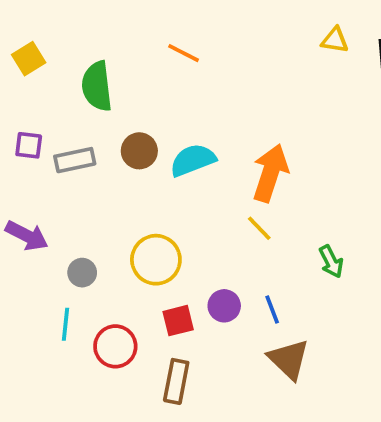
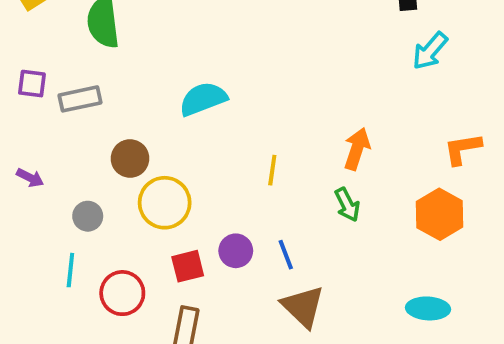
brown circle: (139, 151) -> (130, 159), moved
orange arrow: (270, 173) -> (357, 149), moved, size x0.7
yellow line: (259, 228) -> (272, 170), turned 52
purple arrow: (27, 236) -> (30, 178), size x0.6

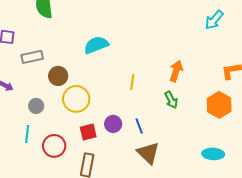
gray rectangle: (80, 99) -> (32, 57), moved

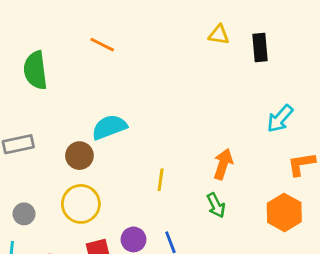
cyan arrow: (214, 20) -> (280, 119), moved
brown circle: (58, 76) -> (79, 156), moved

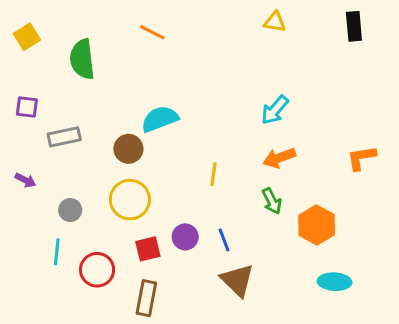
black rectangle: (260, 47) -> (354, 26), moved
cyan arrow: (280, 119) -> (275, 110), moved
orange arrow: (223, 164) -> (279, 158), turned -128
orange hexagon: (284, 212) -> (317, 225), moved

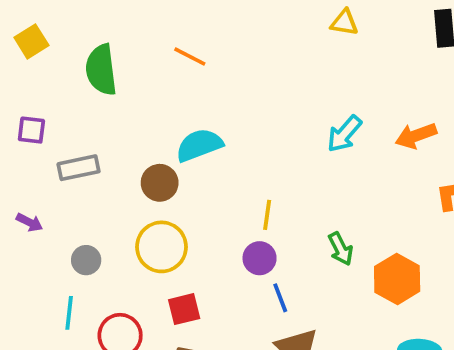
orange line: (152, 32) -> (190, 57), moved
orange arrow: (279, 158) -> (416, 136), moved
purple circle: (185, 237) -> (260, 258), moved

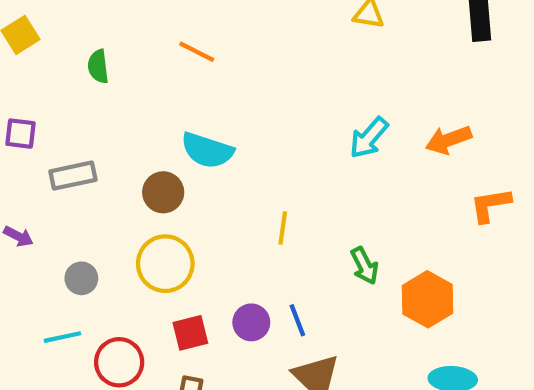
green semicircle: (101, 70) -> (98, 66), size x0.6
cyan semicircle: (199, 145) -> (207, 150), turned -141
purple circle: (260, 258) -> (251, 322), moved
cyan line: (69, 313) -> (62, 337), turned 72

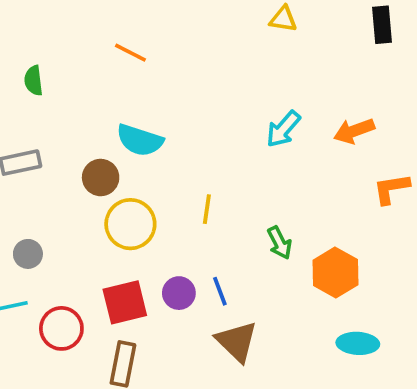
green semicircle: (98, 66) -> (34, 81), moved
yellow circle: (165, 264) -> (130, 224), moved
red square: (190, 333) -> (125, 302), size x1.4

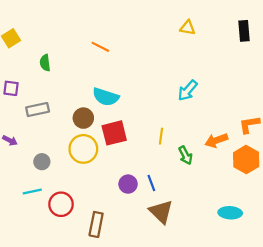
orange arrow: (354, 131) -> (216, 140), moved
yellow line: (207, 209) -> (161, 136), moved
yellow circle: (130, 224) -> (83, 149), moved
orange hexagon: (335, 273) -> (246, 160), moved
red square: (125, 302) -> (114, 133), moved

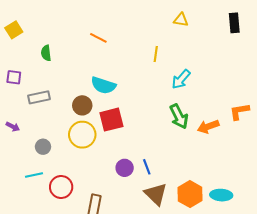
yellow line: (161, 136) -> (156, 54), moved
green arrow: (185, 155) -> (179, 117), moved, size x1.4
orange hexagon: (246, 160) -> (190, 194), moved

